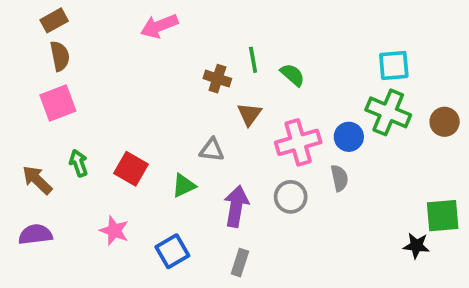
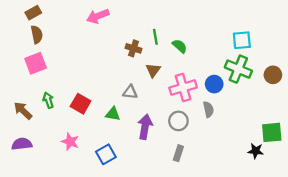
green triangle: (184, 186) -> (113, 114), turned 35
gray rectangle: (240, 263) -> (178, 153), moved

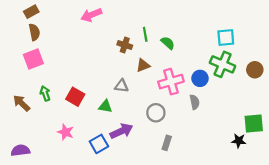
brown triangle: (153, 70) -> (143, 65), turned 32
gray circle: (178, 121) -> (156, 113), moved
purple arrow: (145, 127) -> (121, 131), moved, turned 55
purple semicircle: (22, 144) -> (20, 150), moved

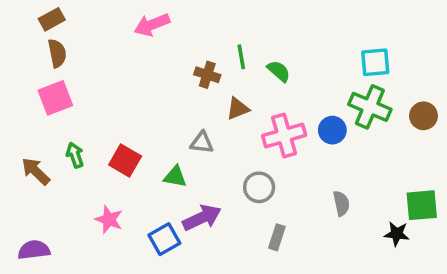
gray semicircle: (195, 102) -> (341, 203), moved

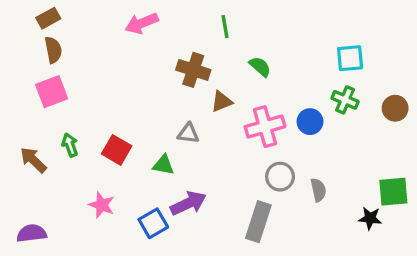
green line: (241, 57) -> (225, 27), moved
brown cross: (207, 75) -> (193, 70), size x1.4
green cross: (370, 107) -> (345, 100), size x0.7
gray circle: (259, 187) -> (280, 177), moved
gray rectangle: (277, 237) -> (258, 222), size x1.6

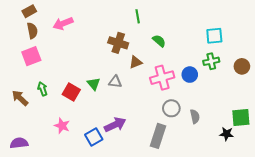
pink arrow: (142, 23) -> (63, 23), moved
green cross: (345, 100) -> (211, 61), turned -35
green triangle: (163, 165) -> (94, 84), moved, turned 40

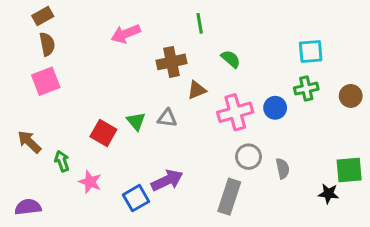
pink arrow: (63, 23) -> (126, 34), moved
brown cross: (118, 43) -> (172, 62), turned -30
green arrow: (43, 89) -> (62, 161), moved

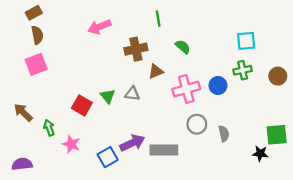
gray rectangle: (229, 197) -> (164, 150), moved, turned 72

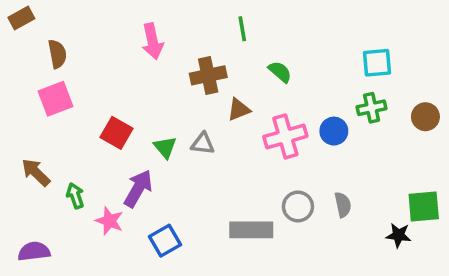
brown rectangle: (34, 13) -> (21, 18), moved
pink arrow: (99, 27) -> (152, 41), turned -80
red square: (82, 105) -> (117, 133), moved
gray circle: (197, 124) -> (298, 207), moved
purple arrow: (132, 143) -> (138, 189), moved, turned -35

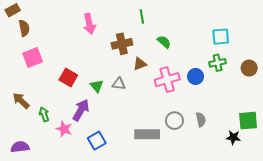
brown semicircle: (57, 54) -> (24, 28), moved

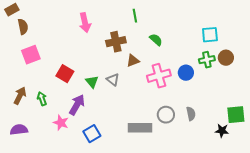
brown circle: (249, 68) -> (226, 58), moved
gray triangle: (119, 84) -> (113, 80), turned 32
brown arrow: (21, 101) -> (20, 96), turned 72
green arrow: (44, 114) -> (42, 99), moved
purple semicircle: (20, 147) -> (19, 130), moved

